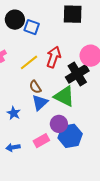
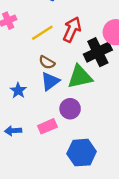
brown semicircle: (35, 87) -> (47, 62), turned -32
green triangle: (64, 96) -> (80, 77), turned -45
blue hexagon: (70, 136) -> (82, 153), moved

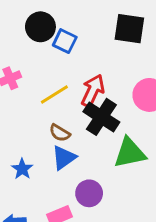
black cross: (98, 52) -> (101, 117), moved, turned -32
green triangle: (80, 77) -> (130, 153), moved

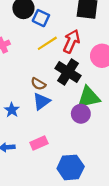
red arrow: (93, 91) -> (71, 41), moved
yellow line: (54, 95) -> (47, 43), moved
purple circle: (89, 193) -> (81, 114), moved

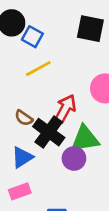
red arrow: (71, 41) -> (65, 109), moved
black cross: (68, 72) -> (49, 132), moved
blue triangle: (41, 101) -> (22, 157), moved

